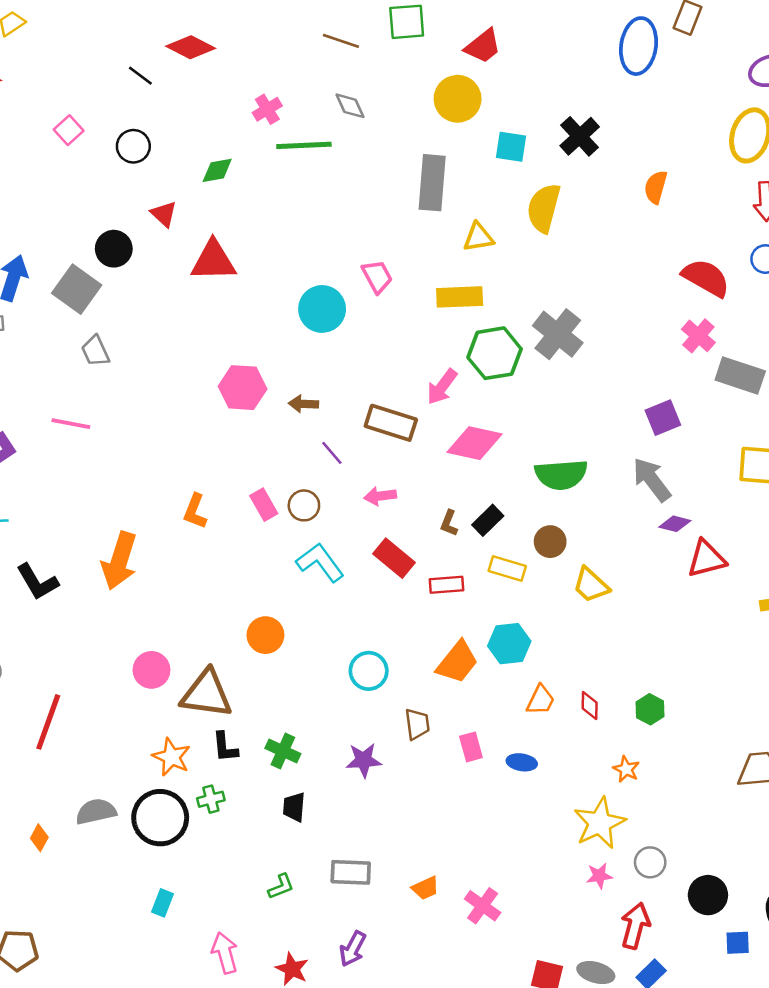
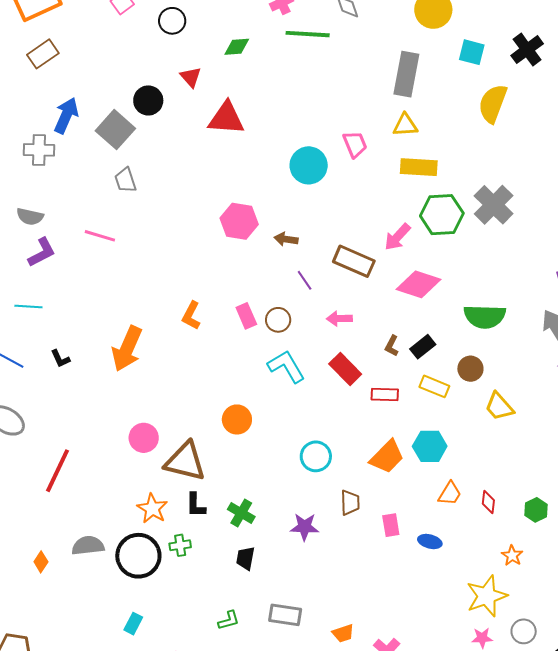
yellow triangle: (478, 237) -> (405, 125), moved
black L-shape: (37, 582) -> (60, 359), size x0.6

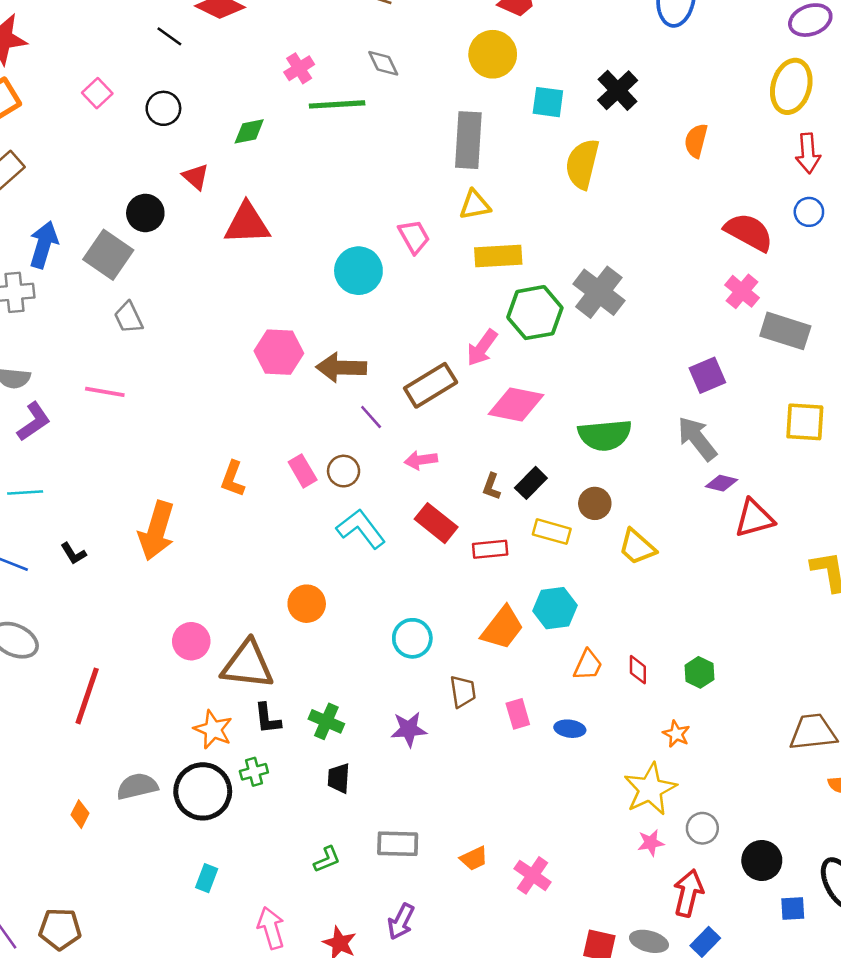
brown arrow: (286, 239) -> (341, 368), size x1.6
brown rectangle: (354, 261) -> (431, 385), turned -48

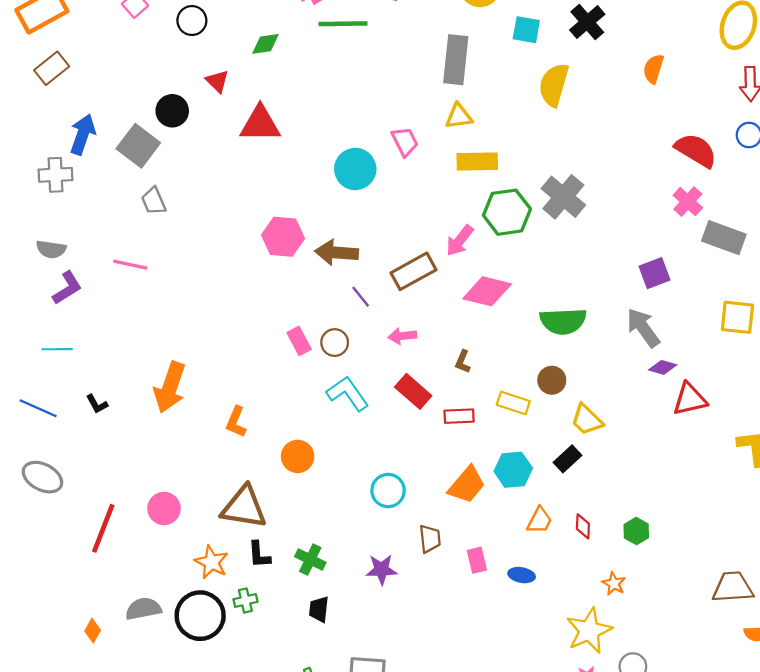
orange L-shape: (233, 479) -> (236, 422), moved
black rectangle: (531, 483) -> (567, 459), moved
pink circle: (191, 641) -> (164, 508), moved

